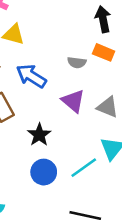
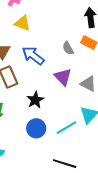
gray semicircle: (77, 62) -> (68, 48), turned 48

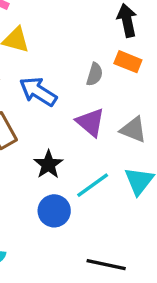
gray semicircle: (68, 48) -> (95, 74), turned -128
cyan line: (66, 128) -> (93, 185), moved

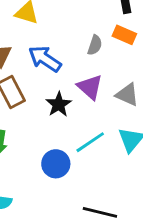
black star: (48, 164) -> (59, 104), moved

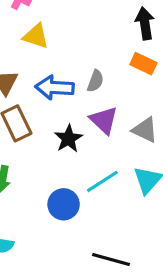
gray semicircle: (95, 45) -> (95, 81), moved
blue arrow: (45, 59) -> (55, 88), turned -32

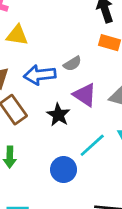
gray semicircle: (95, 81) -> (72, 64), turned 48

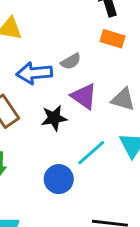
black star: (58, 115) -> (54, 118), turned 30

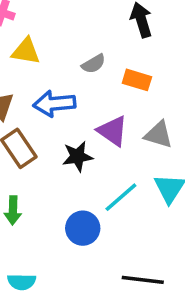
orange rectangle: (113, 39) -> (137, 80), moved
gray semicircle: (71, 61) -> (94, 64), moved

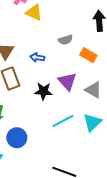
yellow triangle: (26, 51) -> (34, 12), moved
blue arrow: (54, 104) -> (37, 57), size x0.6
blue circle: (83, 228) -> (17, 138), moved

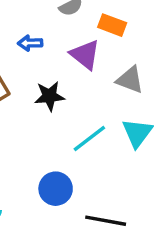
purple triangle: (67, 81) -> (85, 55), moved
blue circle: (17, 138) -> (56, 189), moved

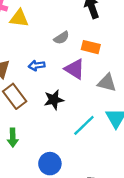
blue circle: (56, 189) -> (50, 164), moved

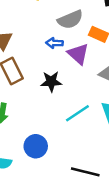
gray semicircle: (61, 38) -> (70, 20), size x1.5
blue arrow: (37, 65) -> (54, 43), moved

